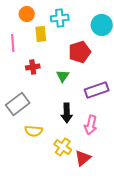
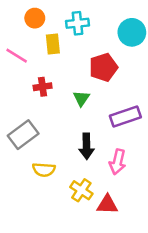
pink line: (13, 43) -> (17, 56), turned -54
red triangle: (83, 158) -> (107, 205), turned 42

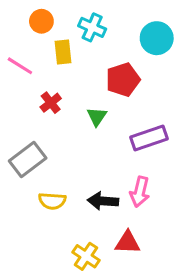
cyan cross: (77, 23) -> (92, 27), turned 30
red cross: (43, 87) -> (51, 103), turned -30
black arrow: (87, 146) -> (103, 201), moved, turned 95
yellow cross: (81, 190) -> (86, 256), moved

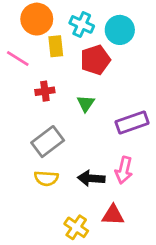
orange circle: (41, 21) -> (37, 19), size x1.5
cyan circle: (157, 38) -> (120, 30), moved
red pentagon: (123, 80) -> (95, 60), moved
red cross: (51, 103) -> (45, 91), turned 30
gray rectangle: (28, 160) -> (48, 142), moved

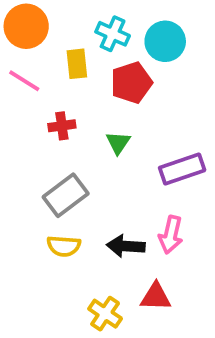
orange circle: (37, 19) -> (26, 26), moved

